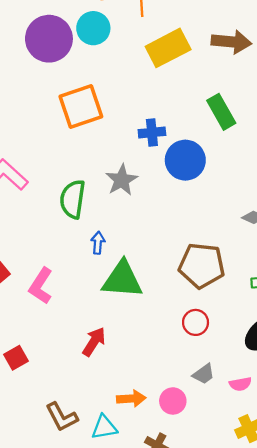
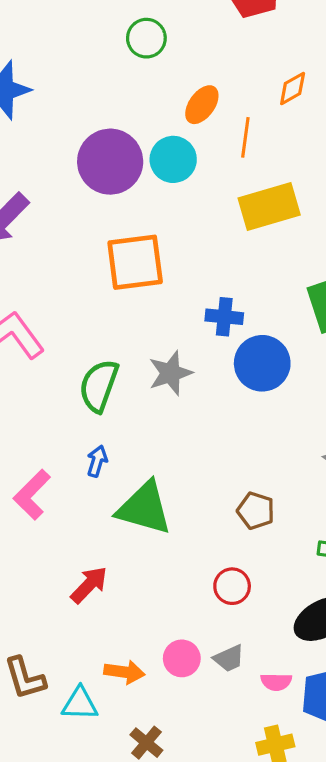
blue arrow: (98, 243) -> (97, 461), moved
brown pentagon: (202, 266) -> (256, 511), size x0.6
pink circle: (173, 401) -> (182, 658), moved

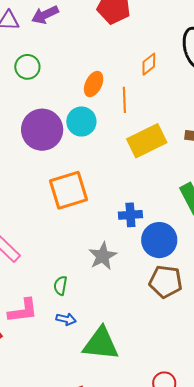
green circle: (146, 38) -> (27, 67), moved
green semicircle: (99, 386) -> (60, 286), moved, size x0.6
blue arrow: (97, 461) -> (66, 319), turned 96
pink L-shape: (32, 495) -> (23, 311), moved, turned -132
brown pentagon: (256, 511) -> (166, 282), moved, size x1.4

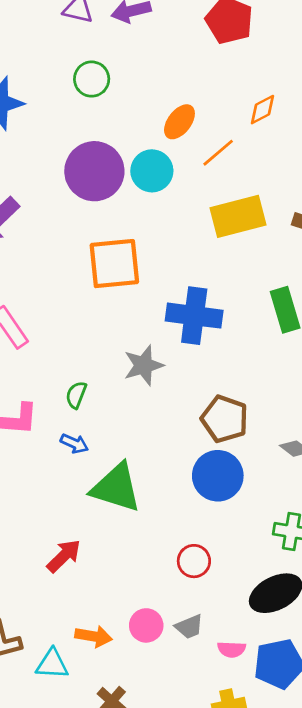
orange line: (124, 100) -> (218, 153), turned 40
blue cross: (130, 215) -> (194, 316), size x1.6
blue circle: (159, 240) -> (218, 476), moved

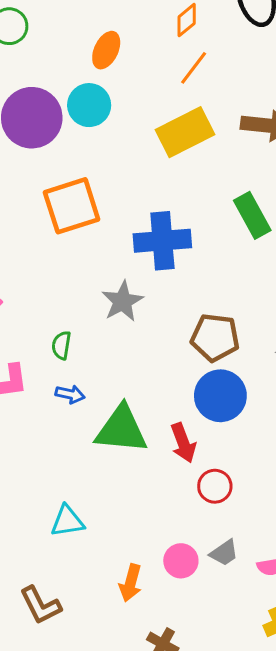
orange line: (218, 153) -> (194, 68), moved
red arrow: (64, 556) -> (183, 443), moved, turned 126
orange arrow: (94, 636) -> (131, 583), turned 108
cyan triangle: (52, 664) -> (67, 521), moved

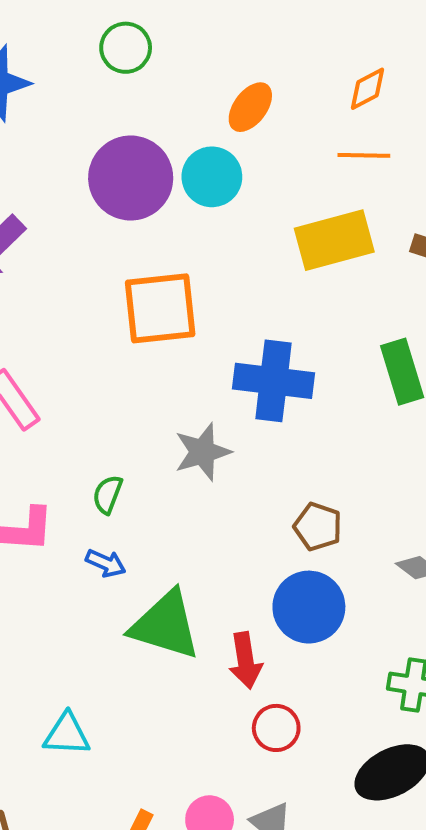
orange line: (194, 68) -> (364, 155), turned 42
brown pentagon: (215, 338) -> (318, 527), size x0.7

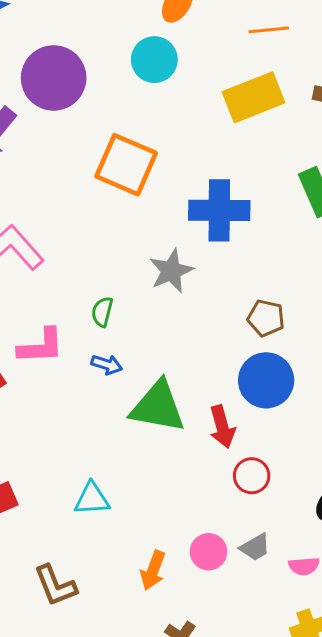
purple circle: (131, 178) -> (54, 78), moved
orange square: (160, 308) -> (126, 165), turned 36

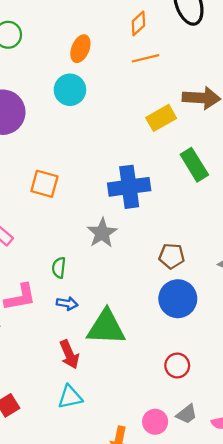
yellow rectangle: (254, 97) -> (161, 118), moved, size x0.7
orange square: (126, 165) -> (44, 184), moved, size x0.7
red arrow: (222, 427) -> (69, 354), moved

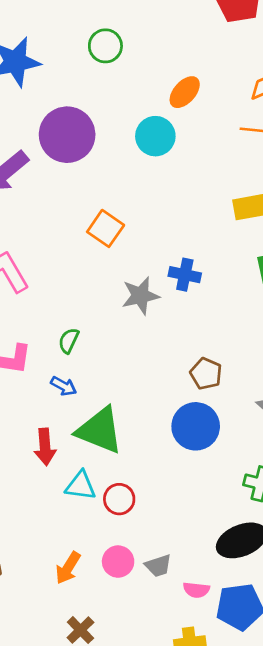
orange square: (44, 184) -> (106, 228), moved
blue cross: (129, 187) -> (185, 275), size x0.6
gray star: (102, 233) -> (140, 296), moved
red circle: (177, 366) -> (119, 499), moved
cyan triangle: (70, 397) -> (81, 486), moved

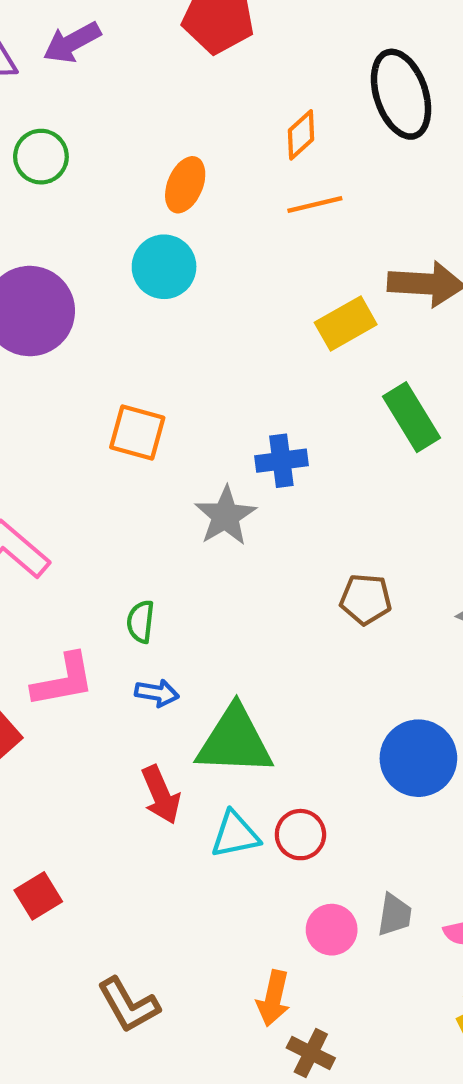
blue circle: (196, 426) -> (418, 758), moved
gray trapezoid: (158, 566) -> (395, 915), turned -44
orange arrow: (68, 568) -> (273, 998), moved

